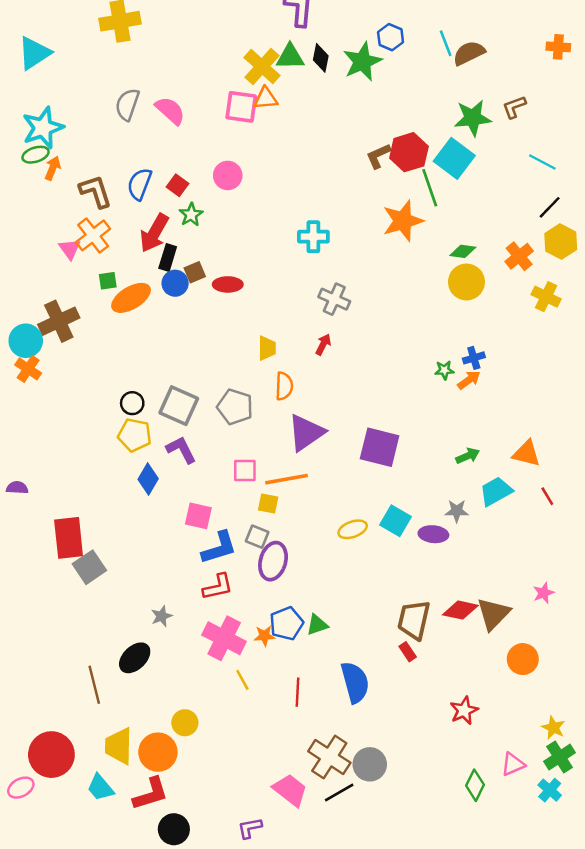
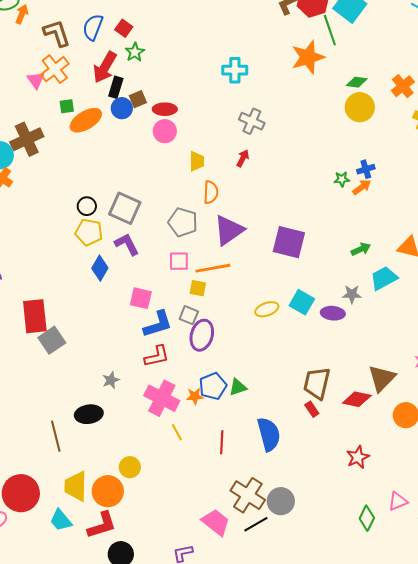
pink circle: (228, 175) -> (165, 131), moved
gray pentagon: (235, 407) -> (183, 222), moved
red diamond: (460, 610) -> (357, 399), moved
black ellipse: (135, 658) -> (89, 414), turned 36

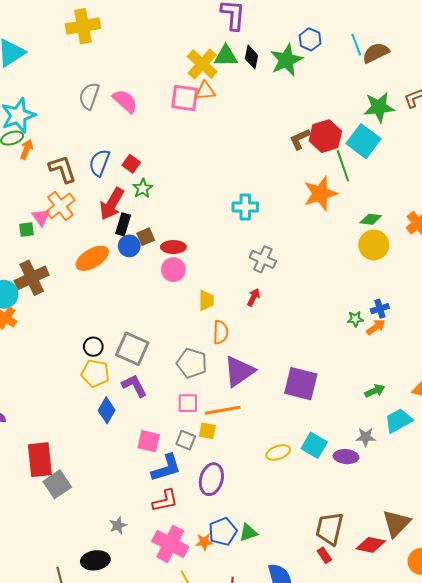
green square: (67, 106) -> (26, 230), moved
gray square: (189, 315) -> (186, 440), moved

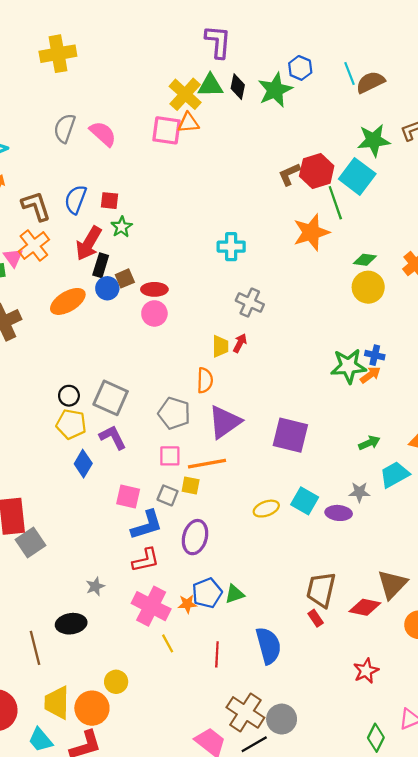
red square: (131, 164) -> (109, 201), turned -30
yellow trapezoid: (206, 300) -> (220, 346), moved
blue cross: (380, 309) -> (375, 355), turned 30
green star: (355, 319) -> (348, 366), size x2.0

